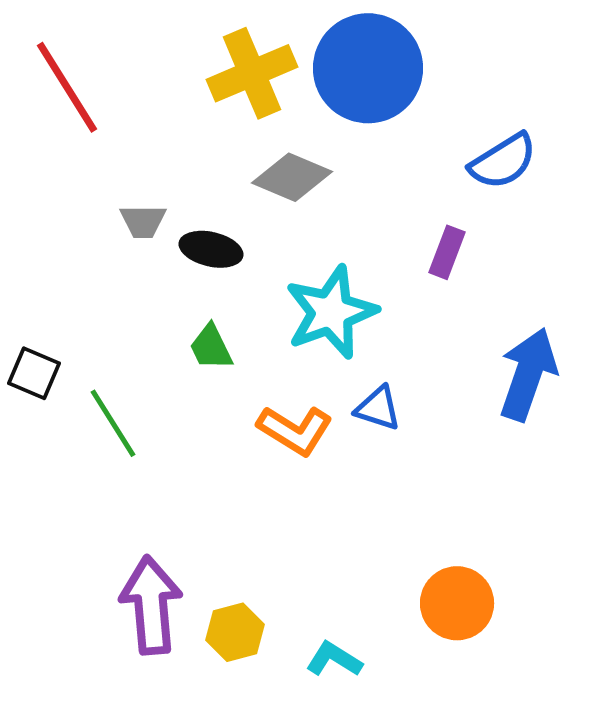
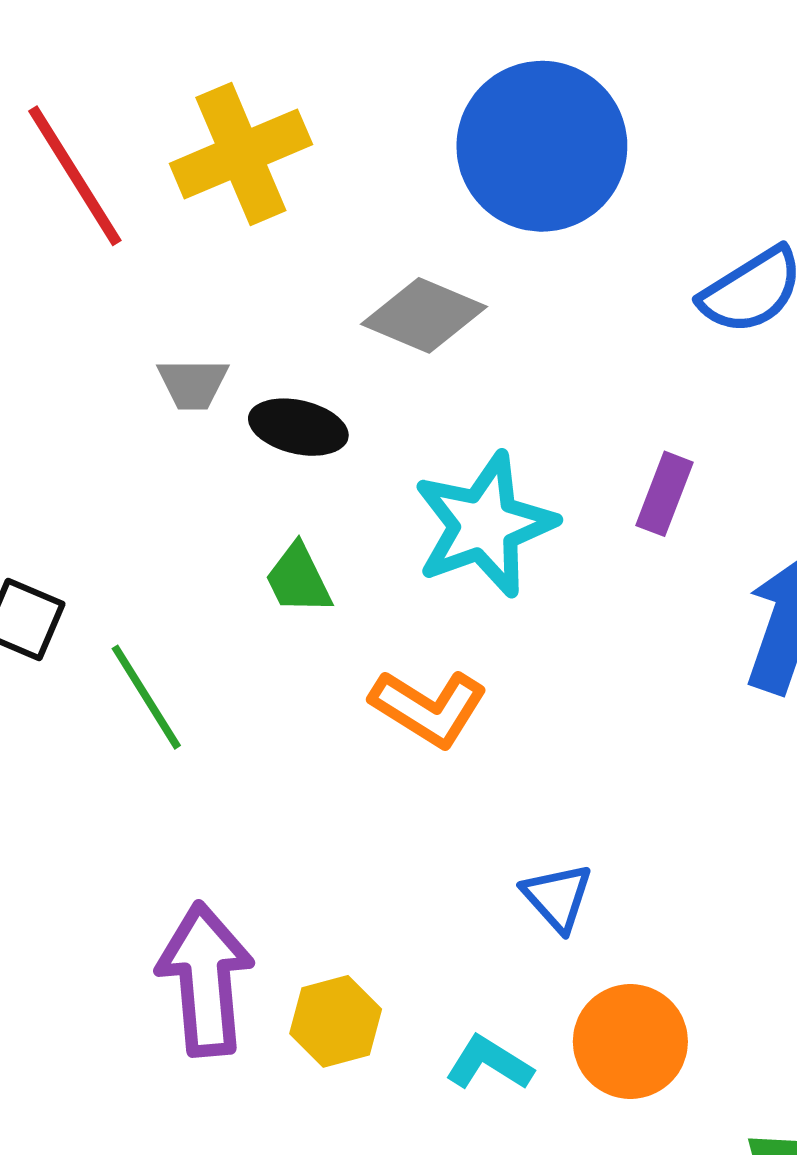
yellow cross: (252, 73) -> (241, 154), moved
purple rectangle: (447, 252) -> (664, 494), moved
blue triangle: (378, 408) -> (557, 897), moved, turned 30
orange circle: (457, 603) -> (630, 1042), moved

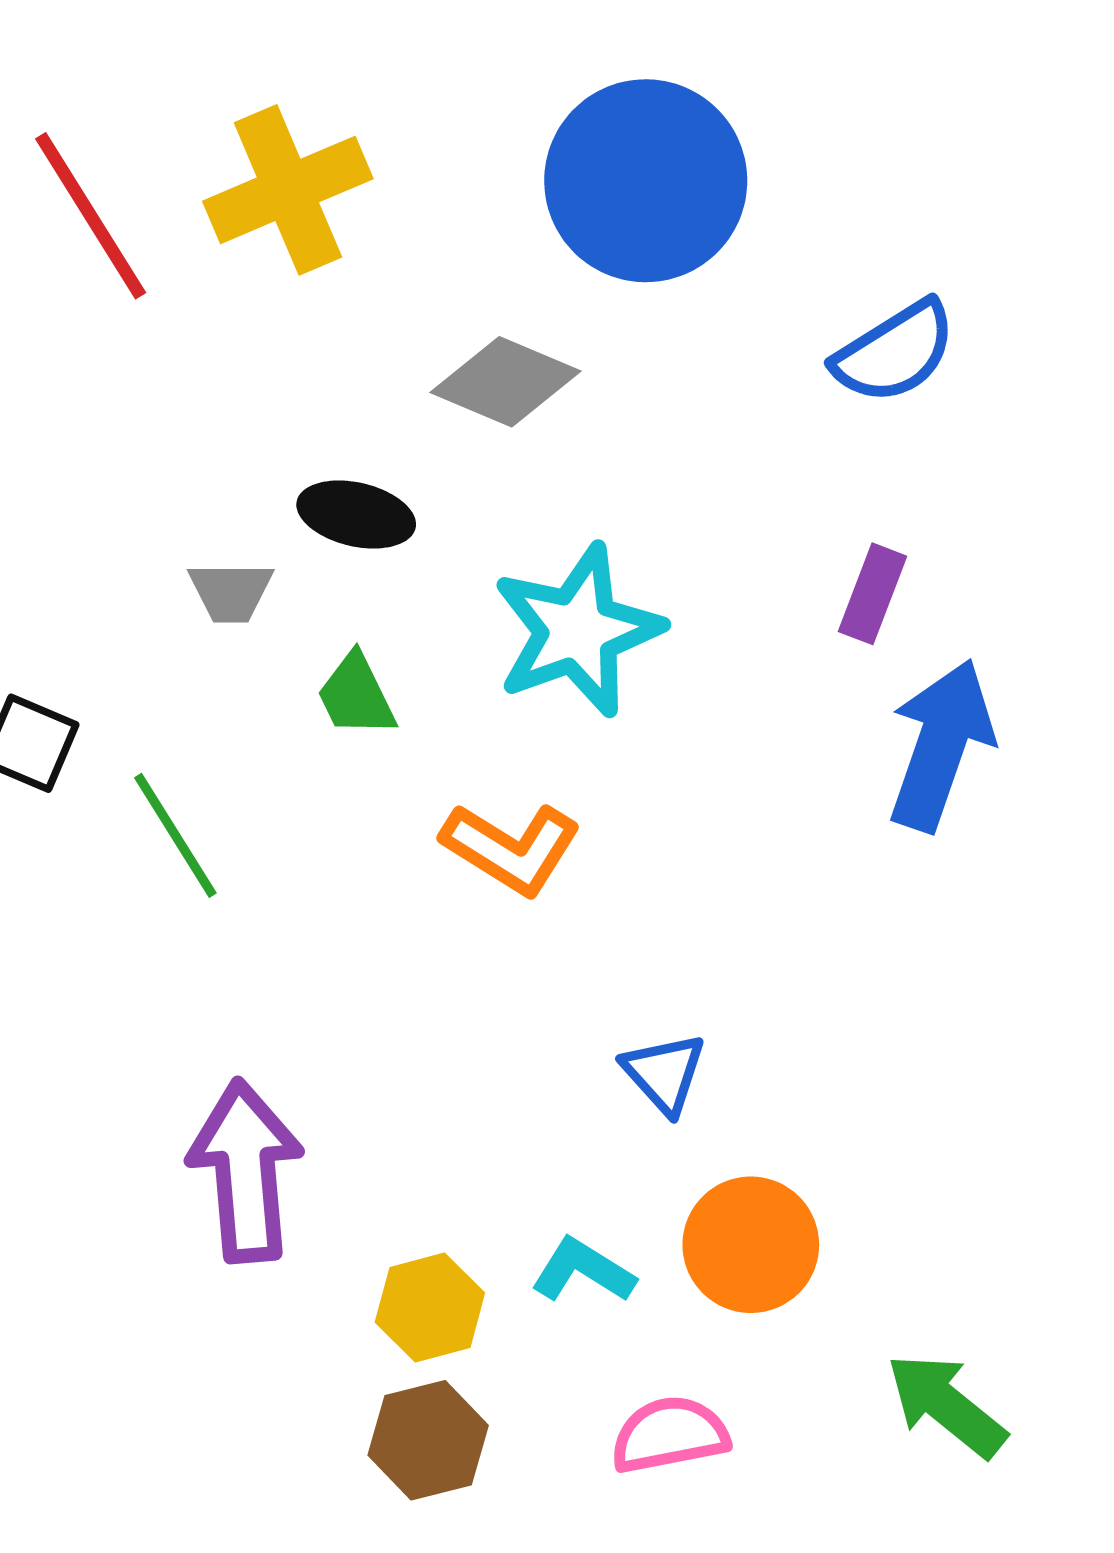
gray trapezoid: (193, 384) -> (231, 592), moved
purple rectangle: (664, 494) -> (873, 594), moved
yellow hexagon: (336, 1021) -> (430, 1307), moved

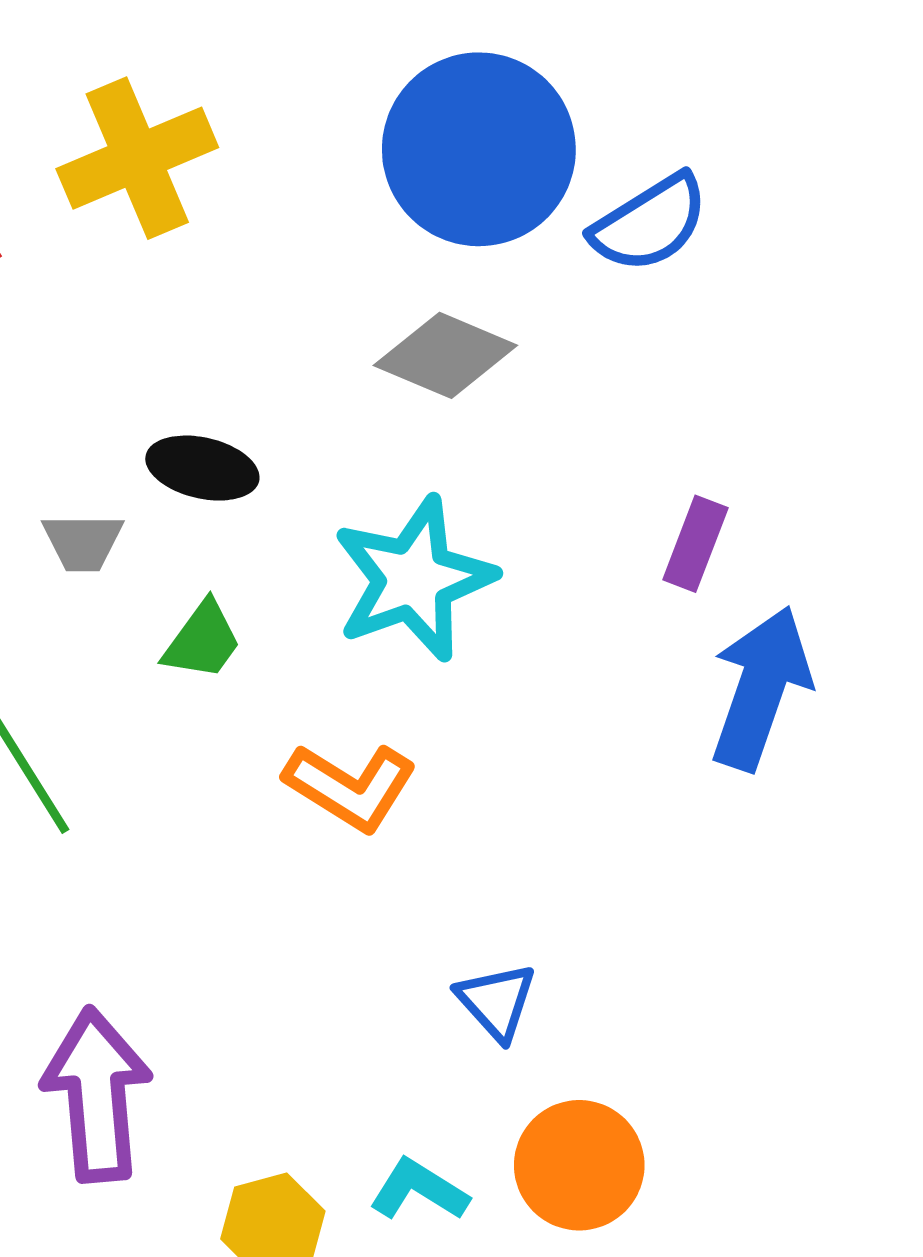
blue semicircle: (895, 352) -> (650, 223), moved
gray diamond: (506, 382) -> (445, 355), moved
green trapezoid: (356, 695) -> (202, 641), turned -118

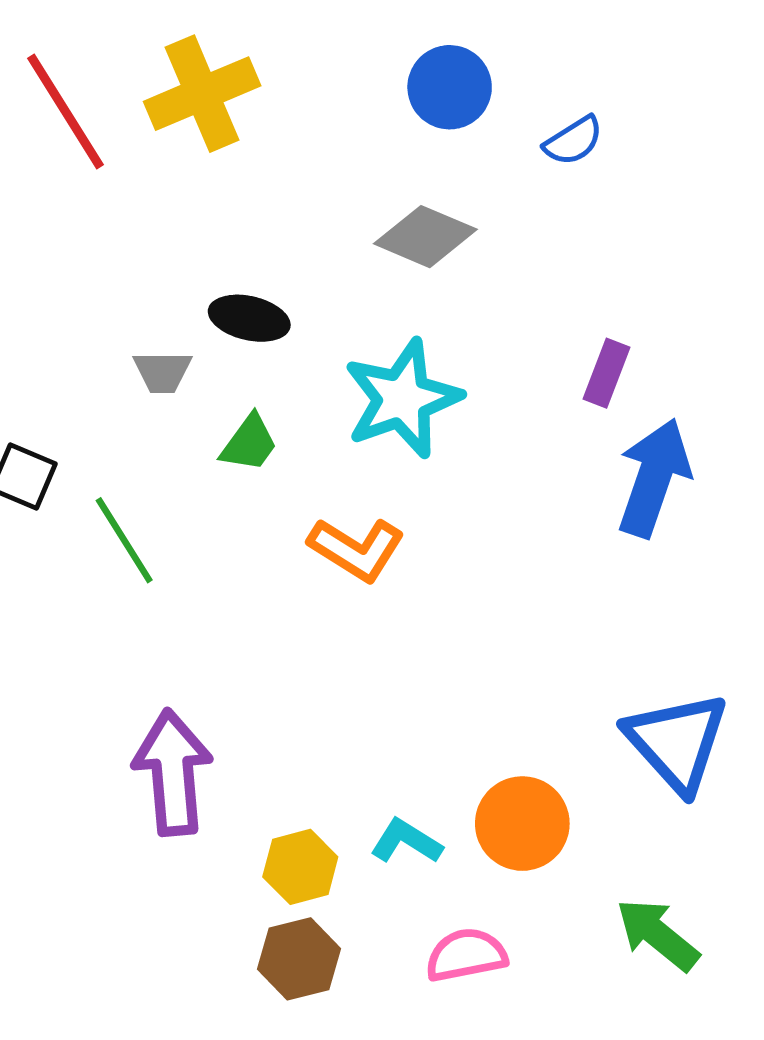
blue circle: (479, 149) -> (450, 87), size x0.6
blue semicircle: (650, 223) -> (573, 141), size x0.7
blue triangle: (496, 1002) -> (677, 742), moved, size x1.8

